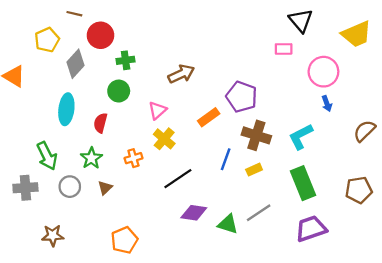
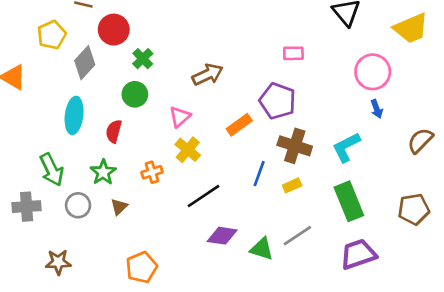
pink rectangle: (284, 49) -> (293, 53), moved
green cross: (126, 60) -> (143, 59), turned -36

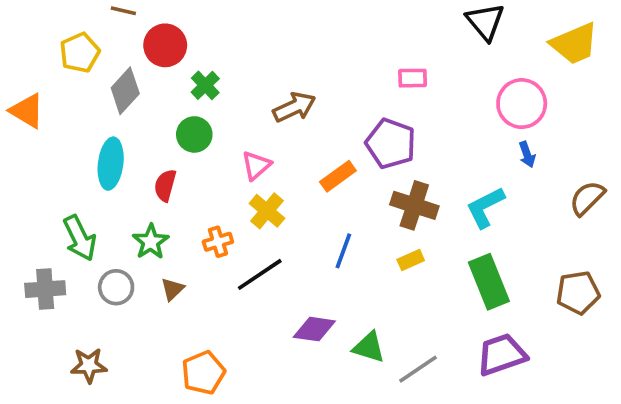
blue line: (259, 174) -> (343, 251), moved
black line: (204, 196) -> (260, 274), moved
gray line: (297, 236) -> (418, 369), moved

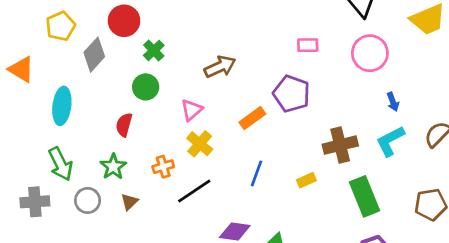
pink circle: (522, 104) -> (370, 53), moved
cyan ellipse: (111, 164) -> (62, 106), moved
brown cross: (414, 205) -> (340, 145), moved, turned -32
cyan L-shape: (485, 207) -> (390, 141), moved

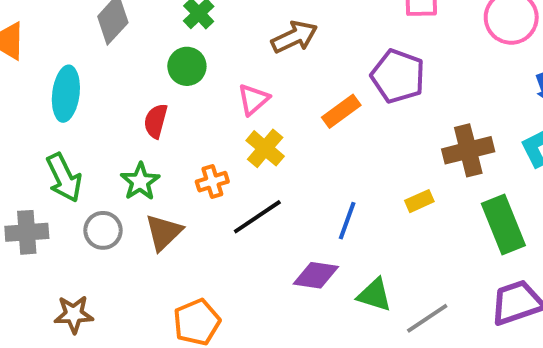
blue line: (256, 173) -> (347, 221), moved
brown triangle: (129, 202) -> (164, 232), size x1.5

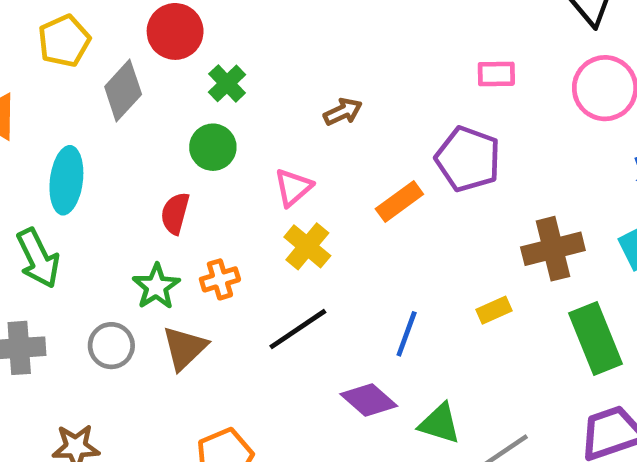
brown arrow: (294, 37) -> (343, 112), size x0.7
green arrow: (64, 178) -> (38, 258), moved
orange cross: (212, 182) -> (220, 279), moved
purple diamond: (316, 275) -> (369, 400), turned 33

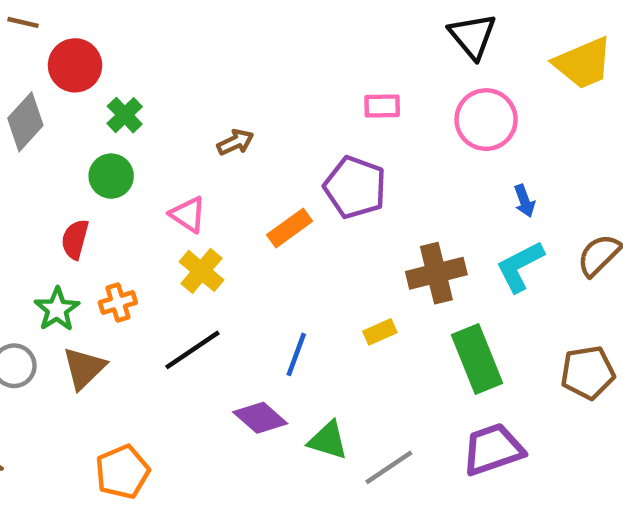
pink triangle: (293, 187) -> (188, 214), turned -45

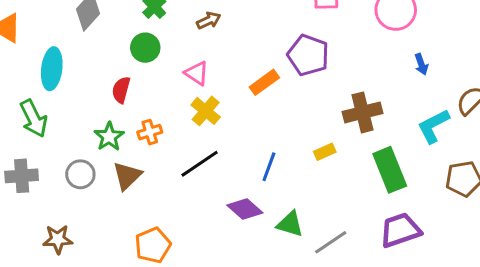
brown arrow: (235, 142) -> (209, 20), moved
cyan L-shape: (520, 266) -> (433, 126), moved

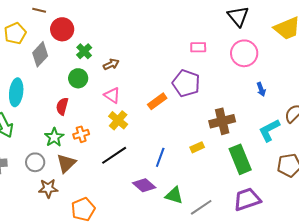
brown arrow: (209, 20) -> (111, 64), moved
brown star: (58, 239) -> (48, 188), moved

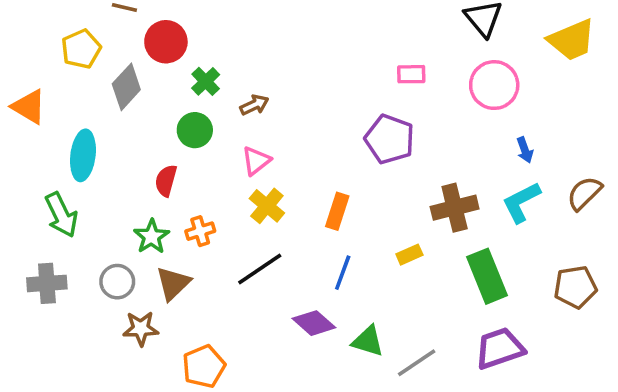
pink triangle: (112, 95) -> (256, 161), turned 48
orange rectangle: (157, 101) -> (337, 211), moved, turned -36
cyan L-shape: (269, 130) -> (521, 202), moved

